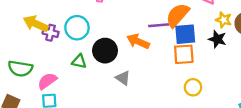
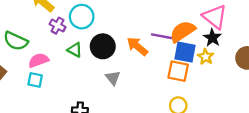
yellow star: (224, 20) -> (206, 57), moved
purple cross: (51, 33) -> (58, 26), moved
black star: (217, 39) -> (212, 38), moved

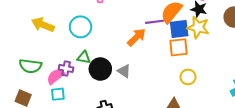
purple cross: (58, 26) -> (66, 68), moved
black circle: (103, 46) -> (100, 69), moved
orange arrow: (137, 46) -> (136, 37), turned 114
yellow star: (206, 57) -> (198, 27), size x1.5

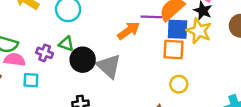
gray triangle: (124, 71) -> (109, 66), size x1.6
pink semicircle: (55, 76) -> (15, 60), moved, turned 36

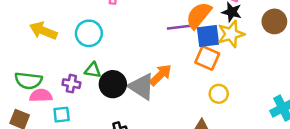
orange arrow: (128, 31) -> (161, 75), moved
yellow star: (199, 31) -> (231, 34), turned -30
orange square: (173, 49) -> (207, 58), turned 30

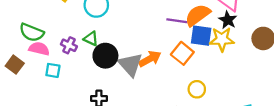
orange square: (207, 58) -> (182, 53), moved

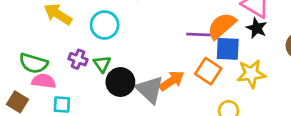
green triangle: (91, 39) -> (102, 64), turned 35
yellow star: (222, 39) -> (251, 74), moved
purple cross: (69, 45) -> (78, 59), moved

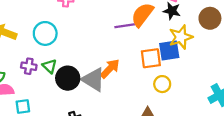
blue square: (228, 49) -> (169, 51), moved
orange square: (208, 71) -> (151, 58), moved, turned -30
yellow star: (251, 74) -> (181, 37), moved

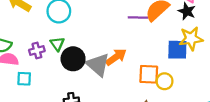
orange square: (151, 58) -> (149, 74), moved
purple cross: (29, 66) -> (37, 50), moved, turned -35

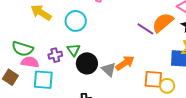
purple line: (138, 18) -> (145, 29), turned 30
gray triangle: (98, 65) -> (109, 69), size x0.7
cyan square: (24, 79) -> (43, 80), size x1.5

